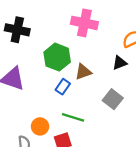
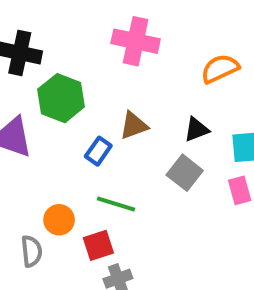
green hexagon: (57, 57) -> (61, 98), moved
black triangle: (120, 63) -> (196, 129), moved

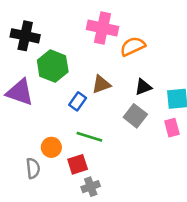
orange semicircle: (220, 69) -> (133, 46), moved

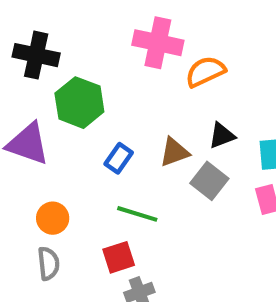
brown triangle: (101, 84) -> (174, 152), moved
orange circle: (51, 147) -> (53, 218), moved

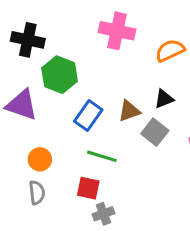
orange semicircle: (205, 72) -> (170, 50), moved
blue rectangle: (119, 158) -> (88, 115), size x1.4
red square: (119, 257) -> (88, 188), turned 30

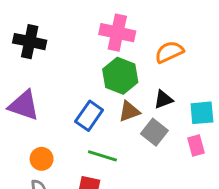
green hexagon: (60, 75) -> (120, 76), moved

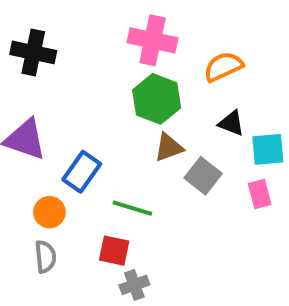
black triangle: (163, 99) -> (231, 123), moved, turned 42
blue rectangle: (89, 116) -> (82, 172), moved

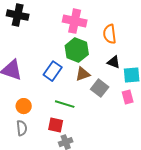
black cross: (33, 52) -> (18, 15), moved
orange semicircle: (223, 67) -> (110, 34), turned -72
blue rectangle: (82, 172) -> (53, 71), moved

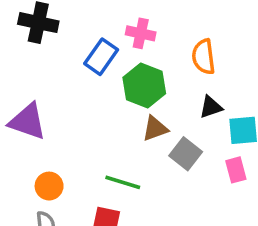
pink cross: (75, 21) -> (141, 33), size x0.7
black triangle: (114, 62) -> (211, 107), turned -40
blue rectangle: (53, 71) -> (101, 57), moved

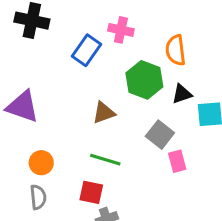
green hexagon: (144, 85) -> (144, 80), moved
brown triangle: (155, 129) -> (104, 113), moved
pink rectangle: (236, 170) -> (177, 161), moved

